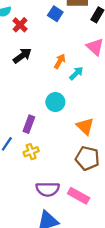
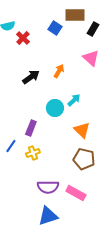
black arrow: (22, 56) -> (31, 77), moved
cyan arrow: (76, 73) -> (74, 100), moved

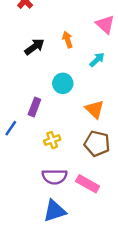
orange arrow: (59, 71) -> (68, 40), turned -48
cyan arrow: (74, 100) -> (97, 60), moved
yellow cross: (33, 153) -> (52, 140), moved

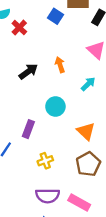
brown pentagon: (97, 144) -> (88, 164), turned 30

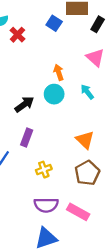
black arrow: (28, 72) -> (24, 104), moved
cyan arrow: (88, 84) -> (87, 92), turned -84
cyan circle: (55, 107) -> (54, 94), moved

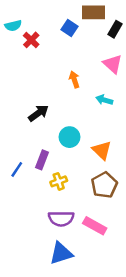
cyan arrow: (87, 92) -> (104, 100), turned -35
cyan circle: (54, 94) -> (70, 137), moved
purple rectangle: (27, 138) -> (42, 160), moved

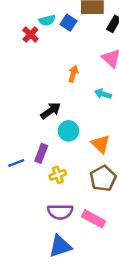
cyan semicircle: (13, 26) -> (47, 20), moved
orange arrow: (74, 80) -> (73, 74), turned 35
black arrow: (38, 113) -> (51, 111), moved
blue line: (17, 169) -> (16, 163), turned 35

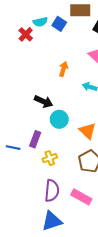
black arrow: (51, 111) -> (43, 101), turned 60
blue line: (16, 163) -> (13, 148), turned 32
purple semicircle: (60, 212) -> (52, 191), turned -85

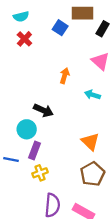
cyan semicircle: (40, 22) -> (21, 17), moved
cyan circle: (59, 119) -> (27, 129), moved
yellow cross: (50, 158) -> (40, 173), moved

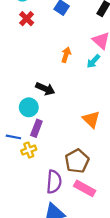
cyan arrow: (92, 95) -> (93, 61), moved, turned -64
yellow cross: (40, 173) -> (29, 150), moved
brown pentagon: (92, 174) -> (77, 161), moved

